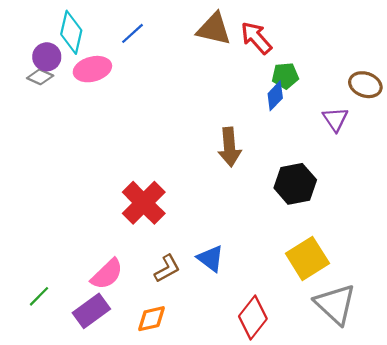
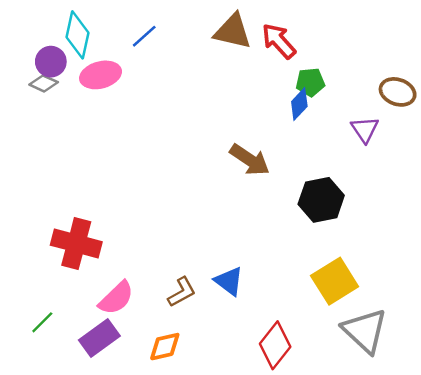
brown arrow: (229, 147) -> (250, 160), turned -51
red cross: (144, 203) -> (76, 243), moved, turned -30

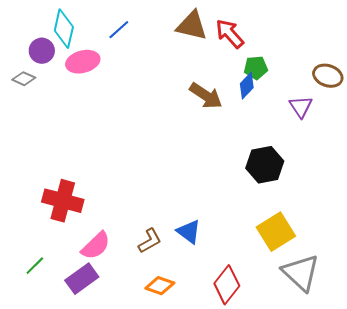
gray diamond: (44, 83) -> (24, 79), moved
brown arrow: (250, 160) -> (206, 96), moved
orange diamond: (165, 347) -> (160, 286), moved, turned 32

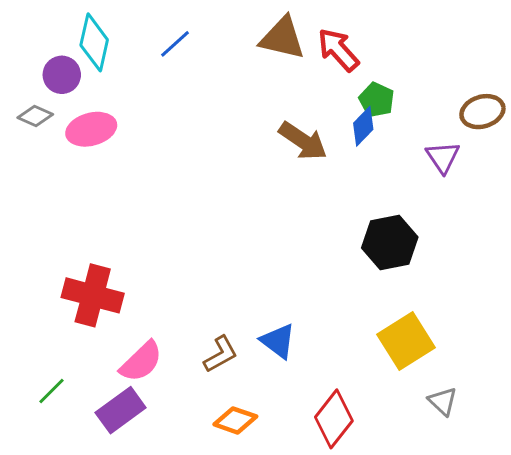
pink ellipse: (83, 62) -> (91, 129), moved
green pentagon: (256, 68) -> (377, 100), turned 30
brown ellipse: (328, 76) -> (482, 112), turned -36
gray triangle: (301, 273) -> (443, 401), size x0.5

